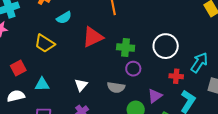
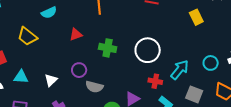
red triangle: (93, 37) -> (76, 34), size x0.6
purple circle: (133, 69) -> (79, 70), moved
white triangle: (81, 85) -> (51, 80), moved

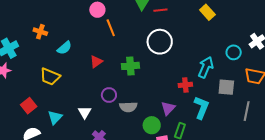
white circle: (148, 50) -> (160, 42), moved
cyan triangle: (21, 77) -> (55, 117), turned -35

